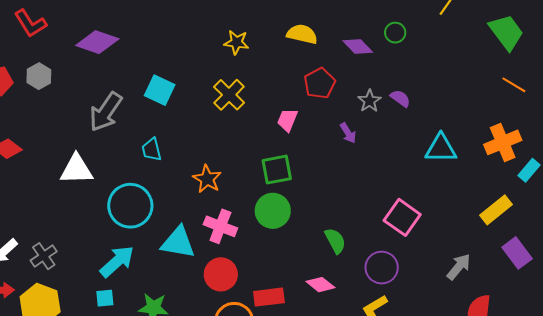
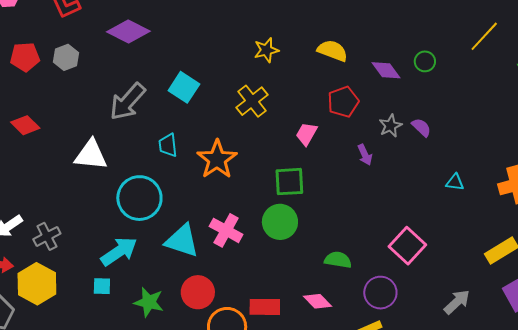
yellow star: (236, 42) -> (266, 50), turned -30
cyan triangle: (441, 148) -> (455, 182), size x0.6
orange star: (207, 179) -> (217, 159), moved, size x1.4
green semicircle: (335, 241) -> (338, 260), turned -60
red circle: (221, 274) -> (198, 292), moved

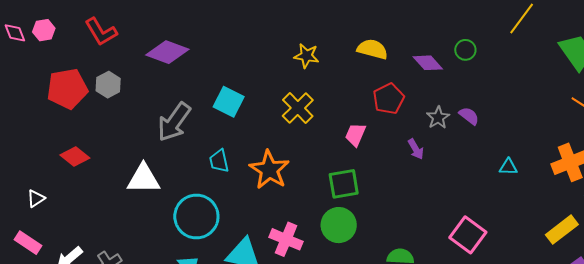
yellow star: (266, 50) -> (307, 56), turned 30
red pentagon: (25, 57) -> (67, 89), size x1.4

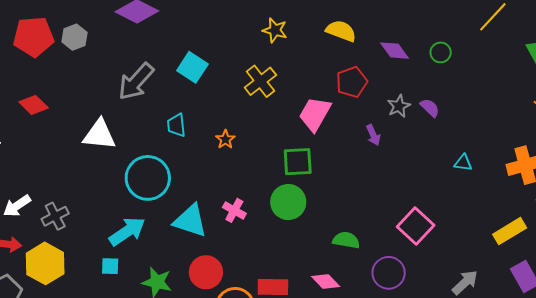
green circle: (465, 50) -> (441, 52), moved
pink trapezoid: (355, 135) -> (315, 114), size x1.5
orange star: (269, 170) -> (225, 139), size x0.5
pink cross: (286, 239) -> (234, 210), size x0.7

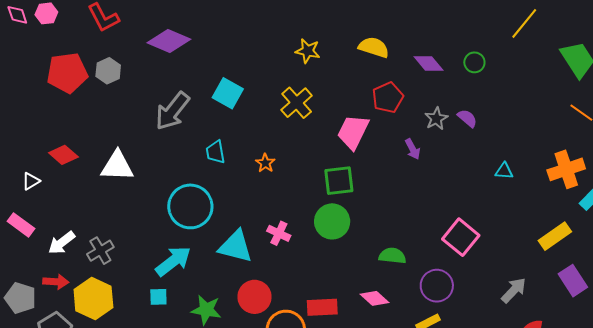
red diamond: (34, 105) -> (63, 155), moved
white triangle: (99, 135) -> (117, 166), moved

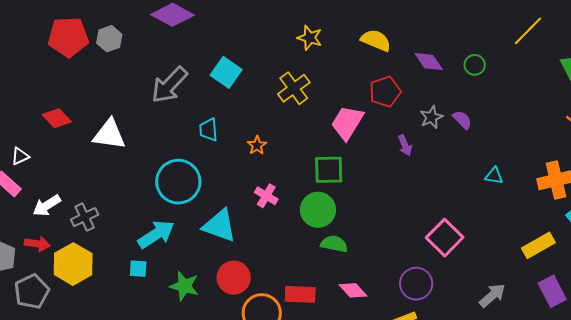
white triangle: (31, 181) -> (20, 156), moved
pink cross: (279, 233) -> (266, 196), moved
green semicircle: (392, 256) -> (334, 244), moved

